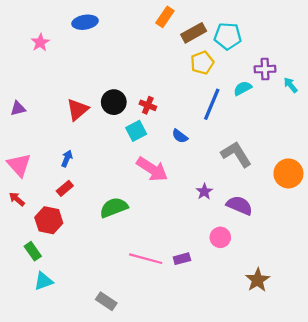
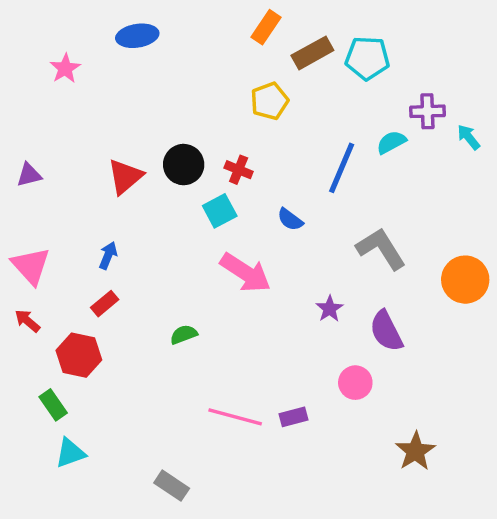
yellow pentagon: (202, 63) -> (269, 101), moved
purple semicircle: (239, 205) -> (386, 331), turned -140
green semicircle: (114, 208) -> (184, 335), size x0.6

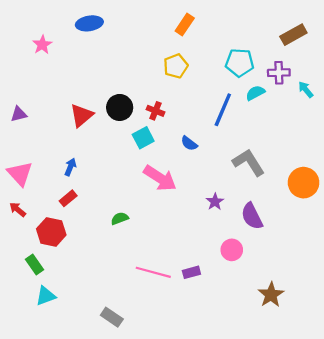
orange rectangle: (266, 27) -> (185, 25), moved
brown rectangle: (312, 53) -> (293, 35), moved
cyan pentagon: (367, 58) -> (240, 63), moved

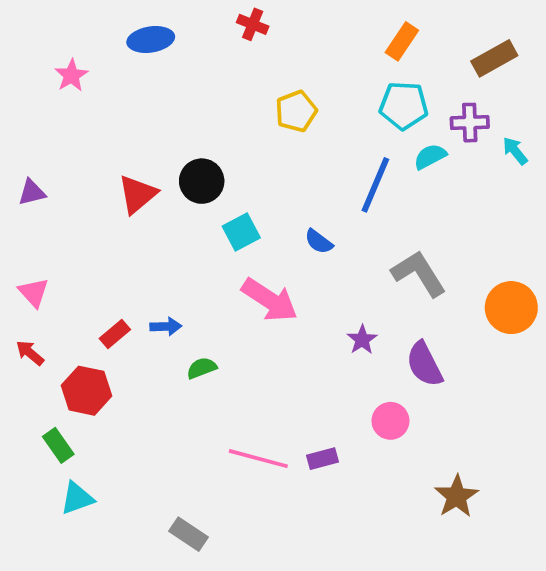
orange rectangle: (185, 25) -> (402, 41), moved
red cross: (156, 111) -> (253, 24), moved
blue arrow: (70, 167) -> (166, 326), moved, turned 66
pink triangle: (20, 174) -> (34, 292), size x0.7

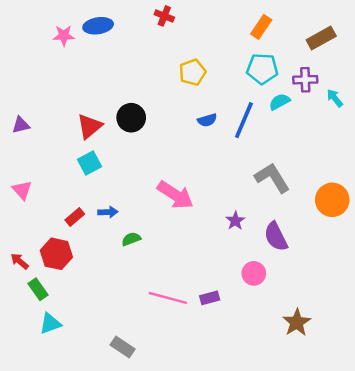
pink star: (71, 75) -> (64, 36), moved, turned 30
cyan square: (241, 232) -> (89, 163), moved
blue semicircle: (319, 241) -> (207, 120), moved, turned -54
red arrow: (30, 353) -> (20, 261), moved

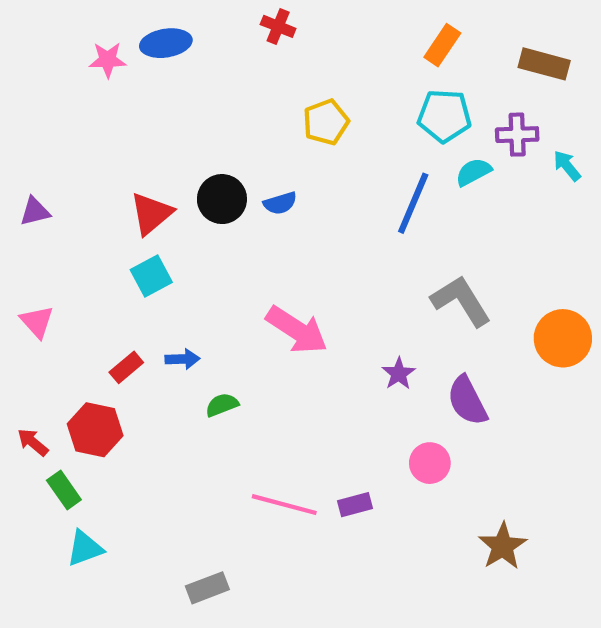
brown rectangle: (321, 38) -> (544, 64), turned 44
blue semicircle: (207, 120) -> (280, 203), moved
gray rectangle: (123, 347) -> (207, 588), turned -55

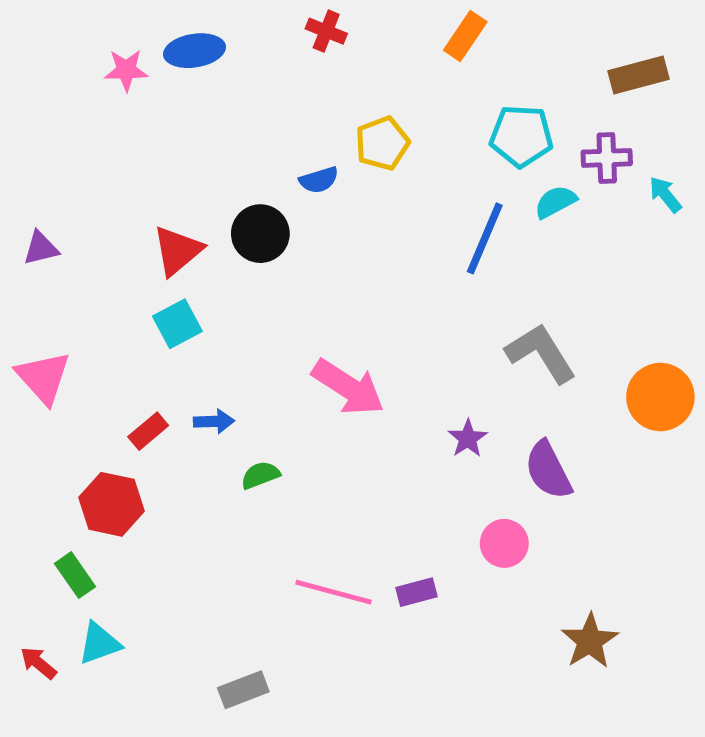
orange rectangle: (442, 45) -> (465, 36), moved
brown rectangle: (544, 64) -> (638, 75), turned -30
blue semicircle: (280, 203) -> (319, 180), moved
pink triangle: (37, 322) -> (43, 378), size x1.4
red arrow: (33, 442) -> (38, 663), moved

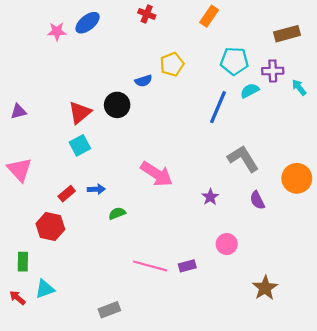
blue ellipse: (194, 51) -> (88, 23), turned -30
purple semicircle: (548, 470) -> (257, 200), moved, size x0.7
green rectangle: (75, 575) -> (23, 262), moved, turned 36

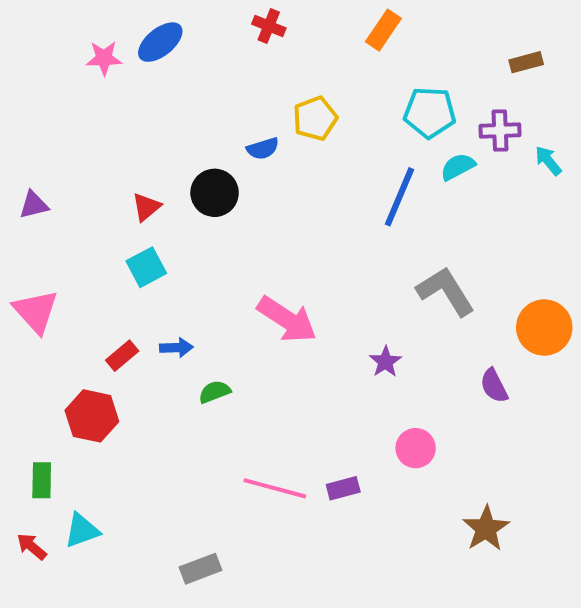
brown rectangle: (287, 34) -> (526, 62), size x0.7
red triangle: (80, 113) -> (146, 207), size x0.7
purple semicircle: (257, 200) -> (494, 386), moved

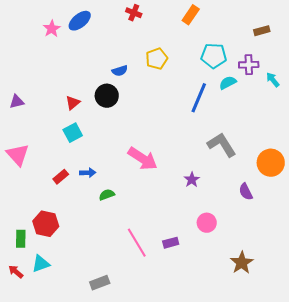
pink star: (104, 58) -> (52, 29), turned -30
blue semicircle: (263, 149) -> (120, 71), moved
red hexagon: (92, 416) -> (46, 224), moved
pink line: (275, 488) -> (137, 243), turned 44

